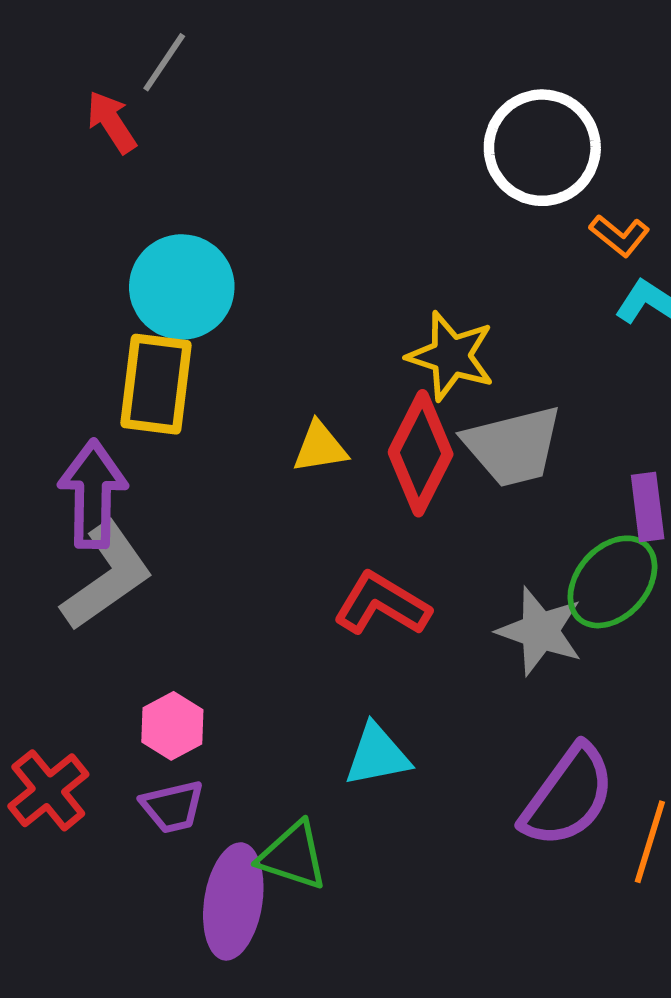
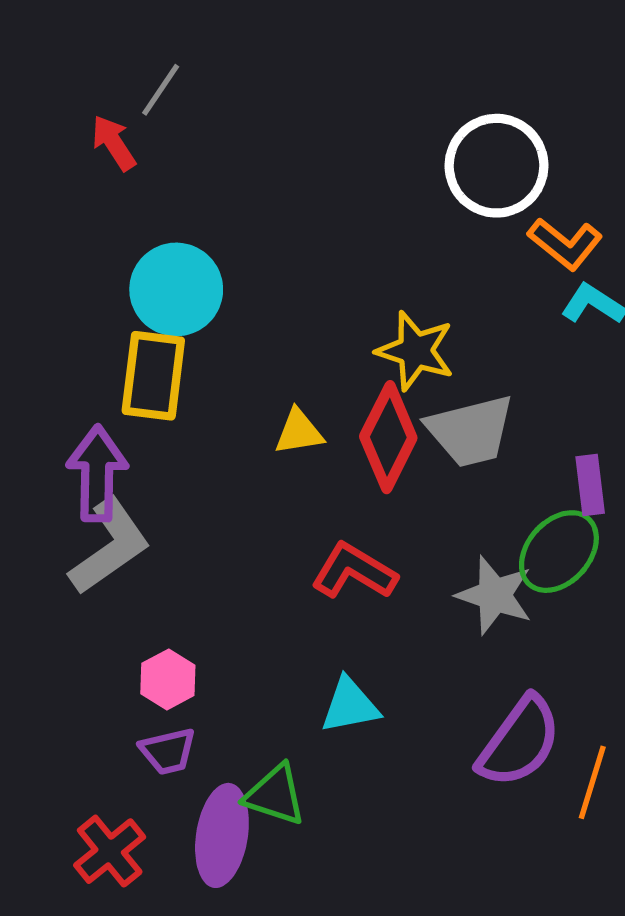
orange L-shape: (620, 235) -> (565, 244), size x1.4
red cross: (48, 790) -> (110, 851), moved

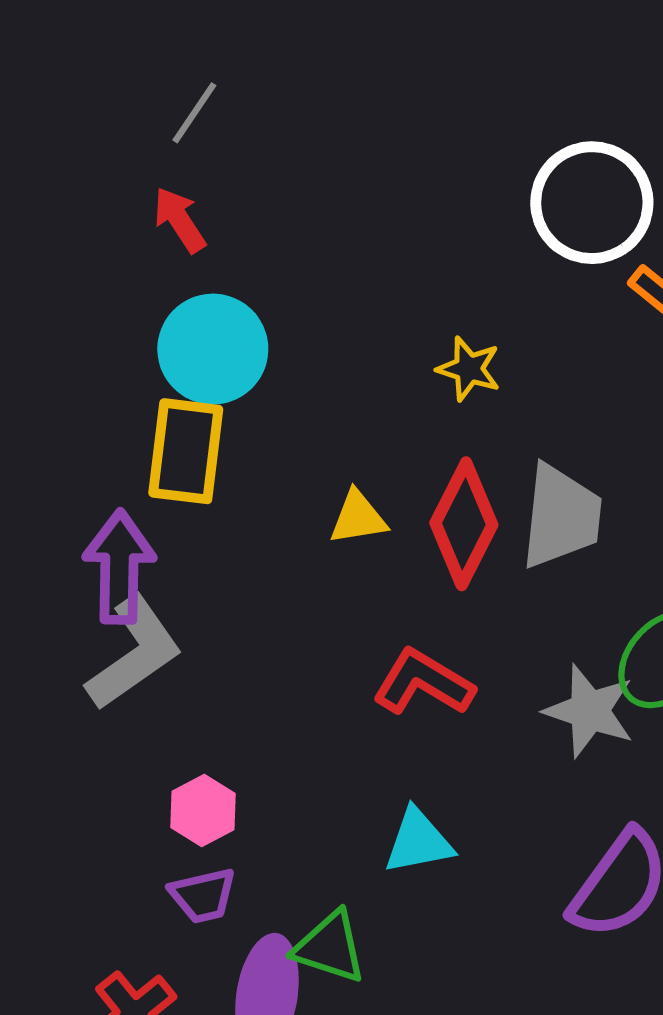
red arrow: (114, 143) -> (180, 220), moved
yellow star: (415, 351) -> (469, 369), moved, size x0.7
gray trapezoid: (471, 431) -> (561, 516), turned -70

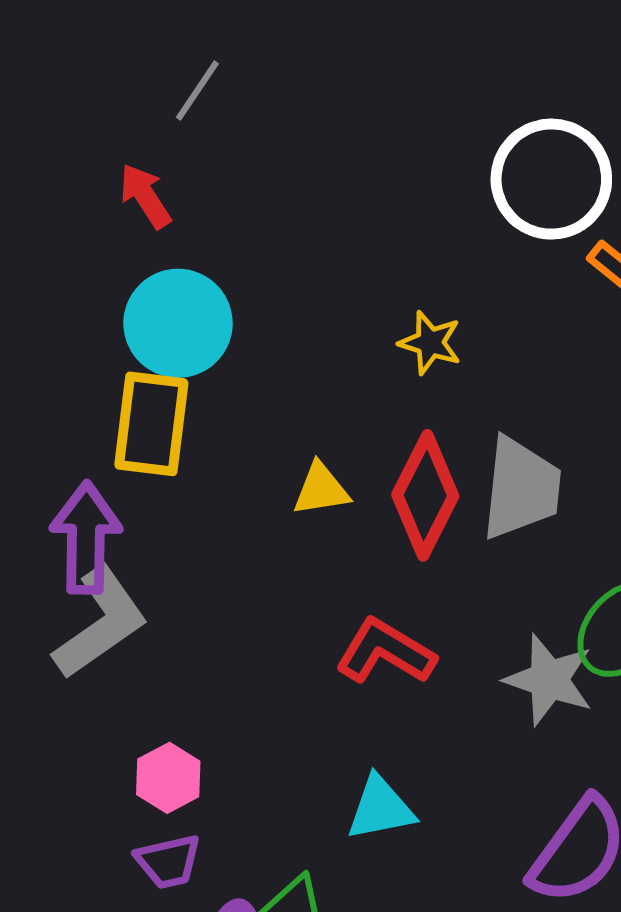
gray line: (194, 113) -> (197, 91), moved

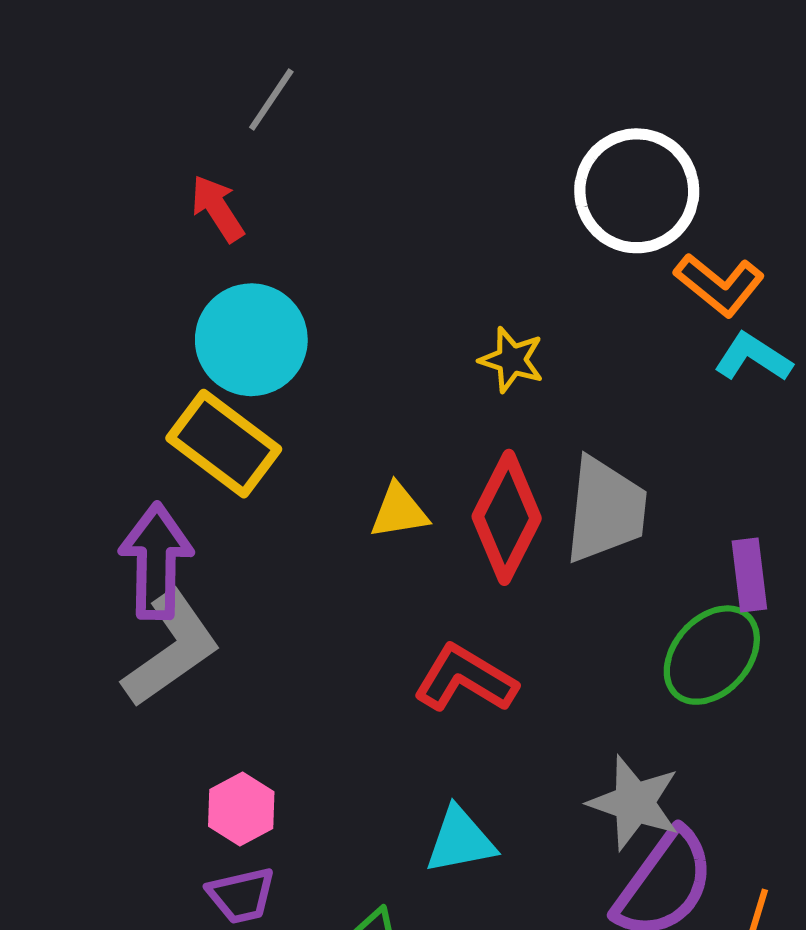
yellow rectangle: (151, 424) -> (224, 444), turned -60
gray star: (549, 680) -> (634, 803), moved

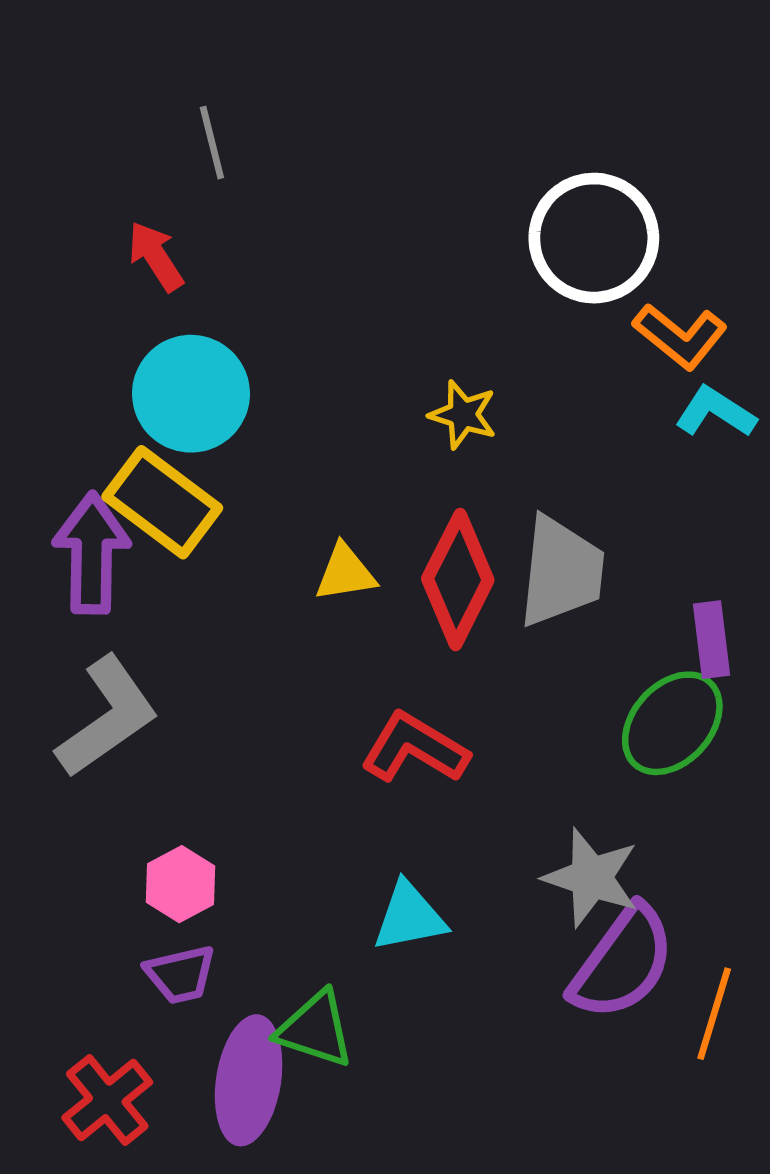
gray line: (271, 99) -> (212, 143), turned -48
purple arrow: (156, 561) -> (92, 553), moved

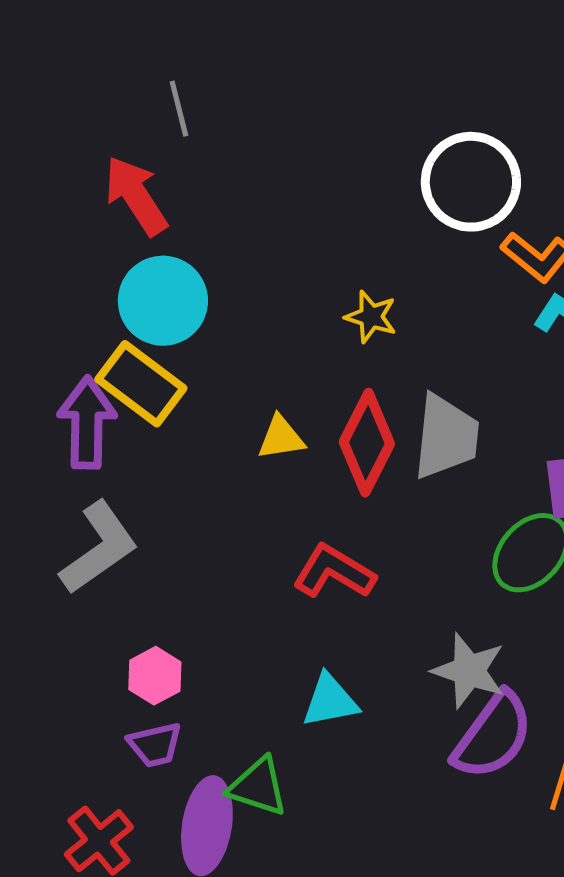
red arrow: (156, 256) -> (136, 196), size x1.5

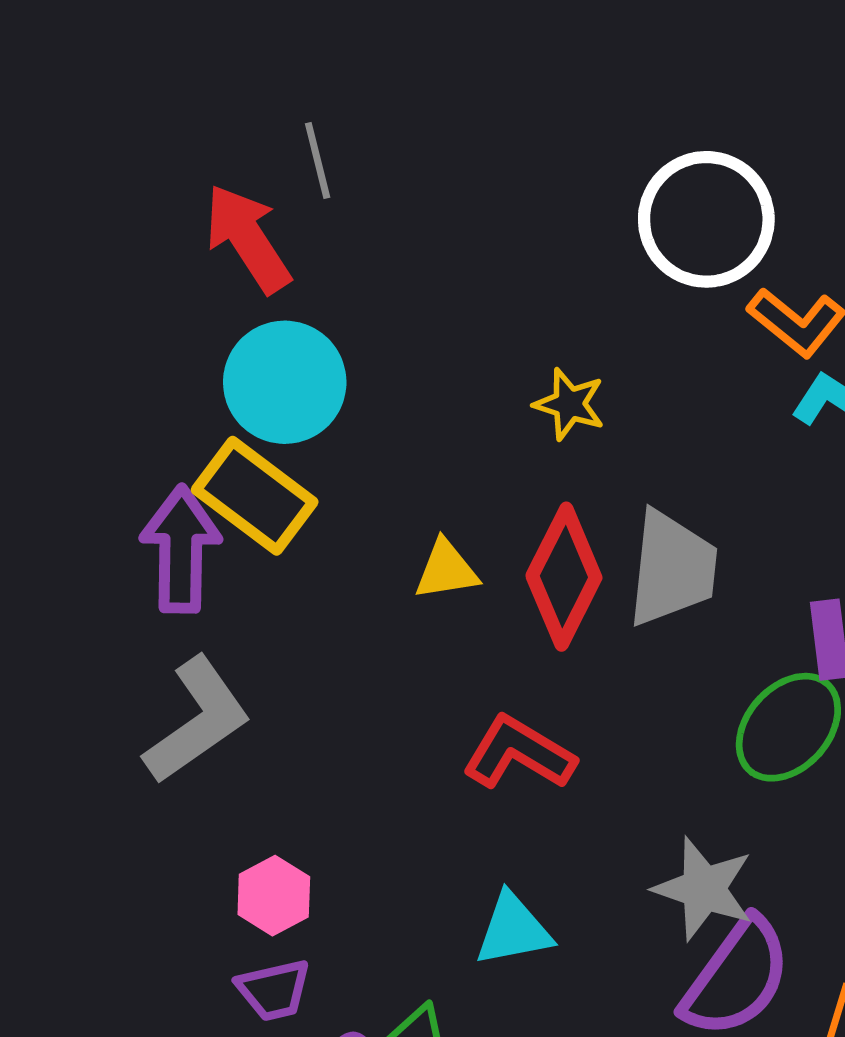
gray line: (179, 109) -> (318, 161), moved

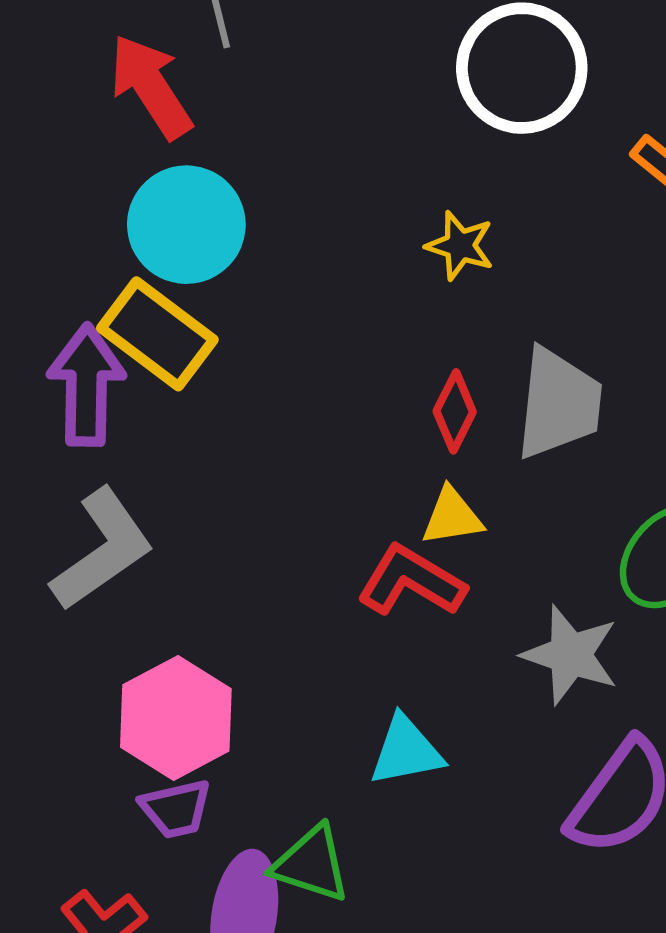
white circle: (706, 219) -> (522, 68), moved
yellow triangle: (446, 570) -> (452, 517), moved
red diamond: (564, 577) -> (455, 411), size x0.6
gray star: (704, 889) -> (570, 655), moved
pink hexagon: (274, 896) -> (176, 718), size x1.6

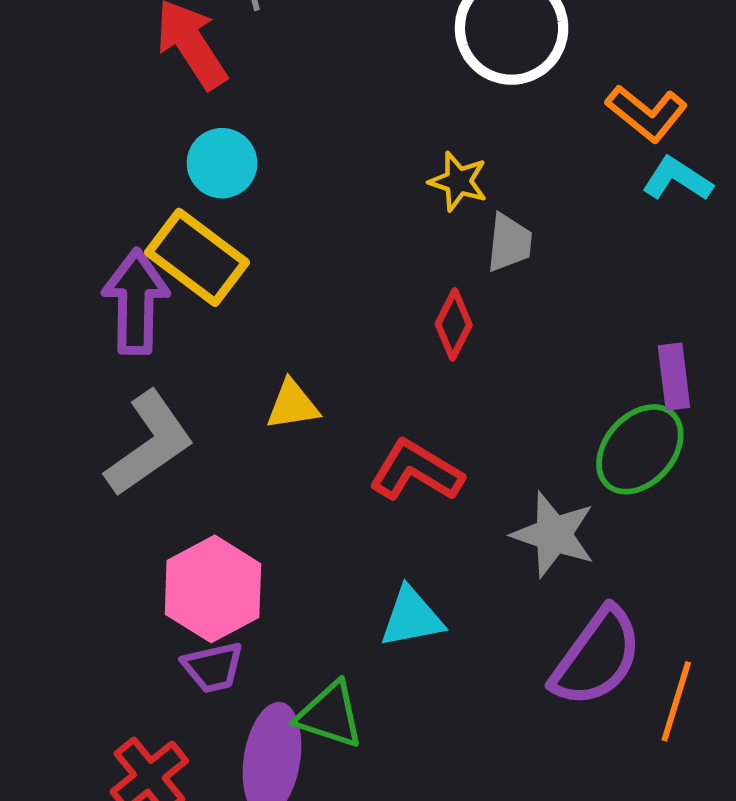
cyan circle: (186, 225) -> (222, 163), size x0.7
gray trapezoid: (559, 404) -> (509, 243), moved, size x0.6
yellow triangle: (452, 517) -> (292, 405), moved

